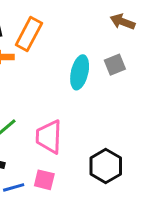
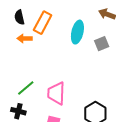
cyan ellipse: (80, 72) -> (77, 32), moved

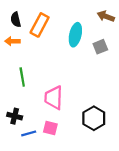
orange arrow: (25, 38) -> (12, 41), moved
green line: (26, 88) -> (22, 77), moved, turned -60

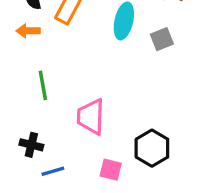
pink square: (50, 128) -> (111, 170), moved

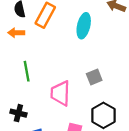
gray square: (162, 39) -> (94, 77), moved

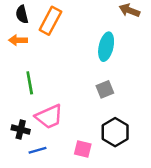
cyan ellipse: (84, 26) -> (106, 47), moved
pink trapezoid: (60, 93) -> (49, 117), moved, turned -116

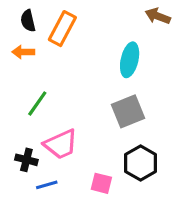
green line: (30, 83) -> (37, 104), turned 45
gray square: (105, 89) -> (128, 111), size x1.5

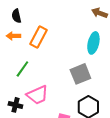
orange rectangle: (62, 29) -> (38, 37), moved
cyan ellipse: (130, 60) -> (93, 43), moved

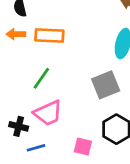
orange rectangle: (38, 37) -> (49, 35), turned 65
green line: (22, 69) -> (41, 78), moved

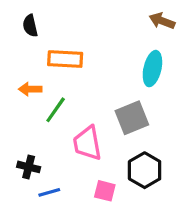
orange arrow: (16, 34) -> (30, 89), moved
pink trapezoid: (48, 113) -> (87, 143), moved, turned 104

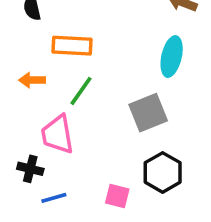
green line: (56, 110) -> (81, 91), moved
pink trapezoid: (87, 143) -> (57, 134), moved

